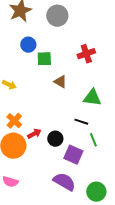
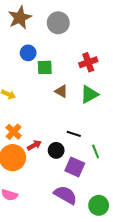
green triangle: (92, 98) -> (89, 94), moved, turned -36
black line: (81, 122) -> (74, 134), moved

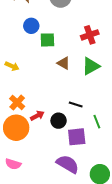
purple square: (75, 167) -> (77, 137), turned -30

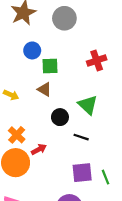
brown triangle: (64, 63) -> (44, 89), moved
green triangle: (91, 66) -> (88, 105), moved, turned -48
black circle: (59, 121) -> (60, 117), moved
green line: (97, 122) -> (105, 177), moved

